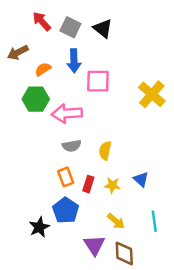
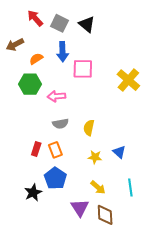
pink arrow: (67, 113) -> (56, 96), size x0.7
red rectangle: (88, 184) -> (36, 149), moved

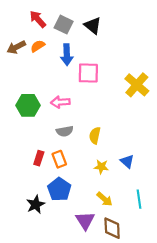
orange semicircle: (36, 59) -> (38, 46), moved
green hexagon: (30, 84) -> (28, 105), moved

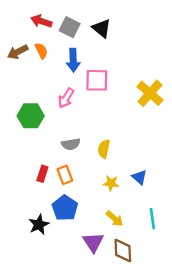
red arrow: (38, 19) -> (41, 21), turned -30
orange semicircle: (38, 46) -> (41, 51), turned 96
pink arrow: (60, 102) -> (66, 98), moved, turned -54

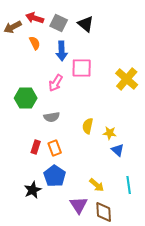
brown arrow: (18, 52) -> (13, 27), moved
gray semicircle: (71, 144) -> (52, 117), moved
yellow star: (111, 183) -> (110, 133), moved

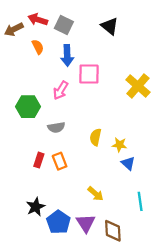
black triangle: (86, 24) -> (110, 26), moved
blue pentagon: (55, 176) -> (58, 222), moved
yellow arrow: (97, 185) -> (95, 194), moved

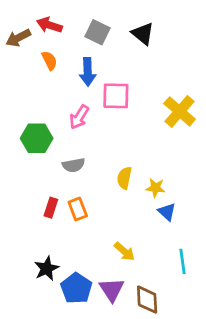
gray square: (64, 25) -> (98, 32), moved

